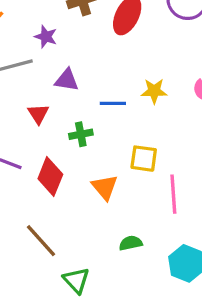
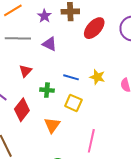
purple star: (46, 37) -> (44, 16), moved
purple triangle: (67, 80) -> (49, 44), moved
yellow square: (144, 159) -> (73, 103), moved

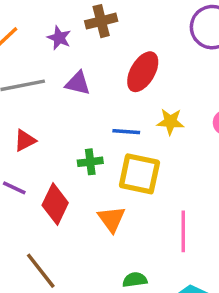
red ellipse: (94, 28) -> (143, 72), moved
red triangle: (25, 71) -> (25, 140), moved, turned 32
yellow square: (73, 103) -> (139, 174), size x1.4

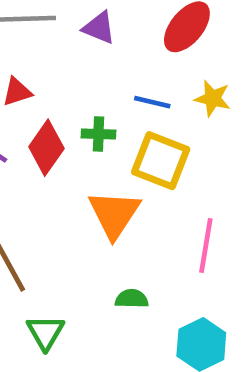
red diamond: (55, 204) -> (46, 148), moved
orange triangle: (112, 219) -> (114, 214), size x1.4

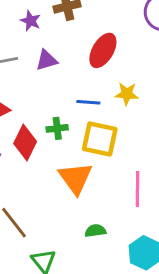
purple triangle: (99, 28) -> (47, 60), turned -30

